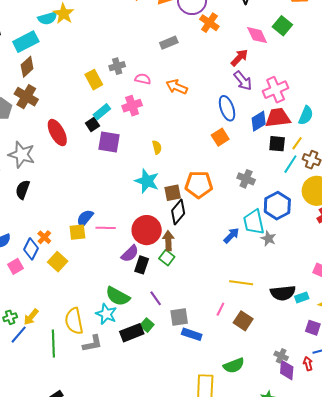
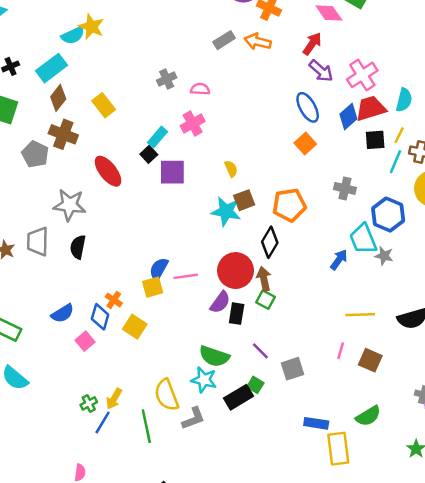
yellow rectangle: (94, 80) -> (104, 105), moved
orange arrow: (177, 87) -> (258, 42), moved
brown square: (173, 193) -> (244, 200), moved
blue rectangle: (192, 334) -> (316, 423), moved

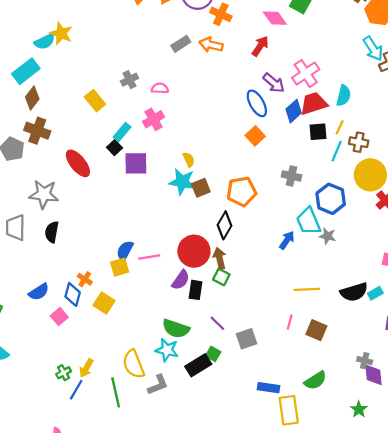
purple arrow: (321, 71) -> (274, 83), moved
yellow rectangle: (104, 105) -> (95, 101), moved
cyan star: (226, 211) -> (182, 182), moved

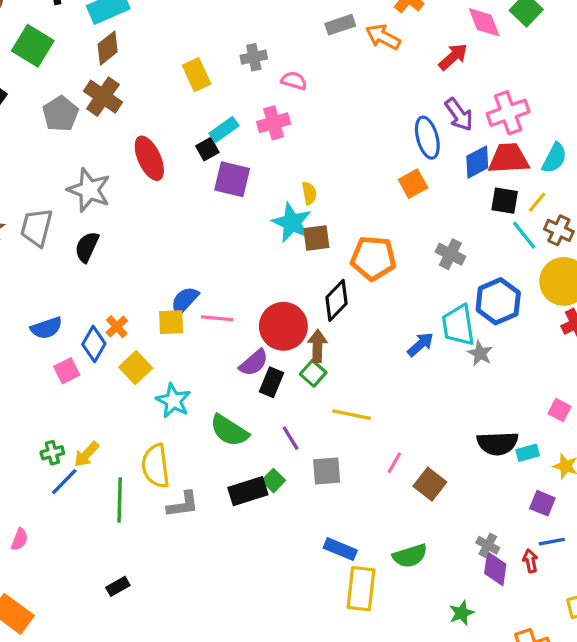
cyan line: (337, 151) -> (524, 235), turned -75
yellow line: (307, 289) -> (352, 415), moved
cyan star: (167, 350) -> (173, 401), moved

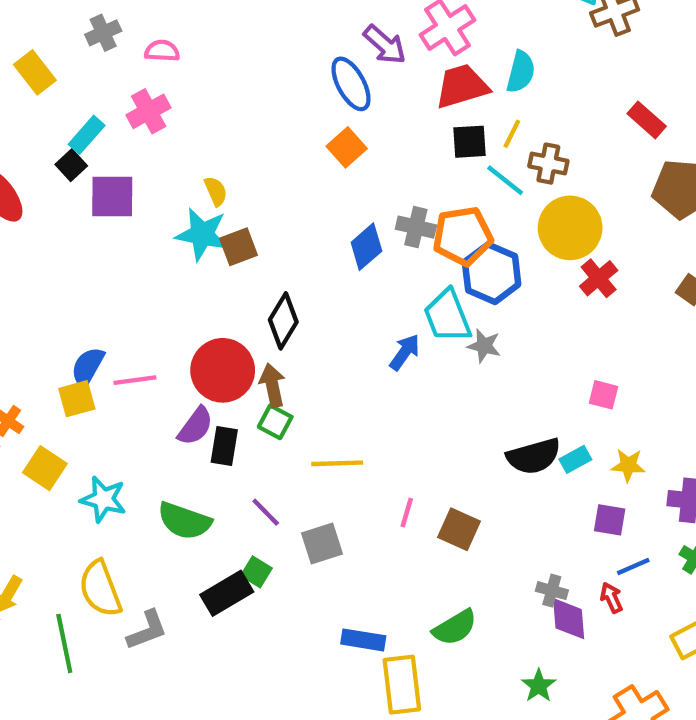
blue diamond: (477, 162) -> (366, 247), moved
orange pentagon: (373, 258) -> (463, 236), moved

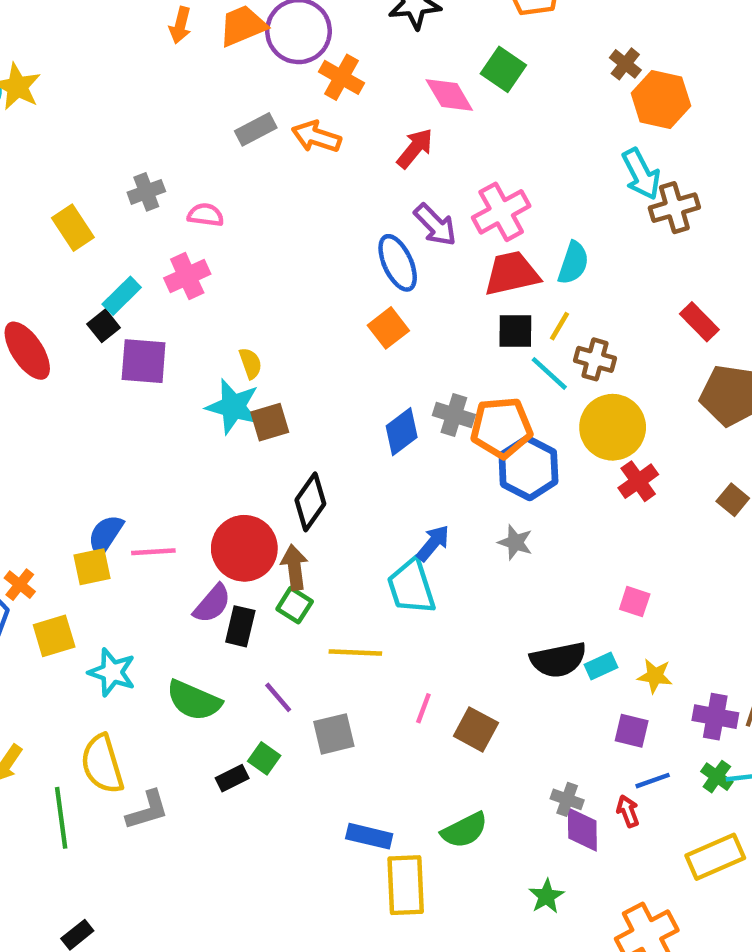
cyan trapezoid: (447, 316) -> (411, 587), moved
yellow square: (45, 468) -> (54, 636), turned 36
black rectangle: (227, 593) -> (232, 778), size x0.6

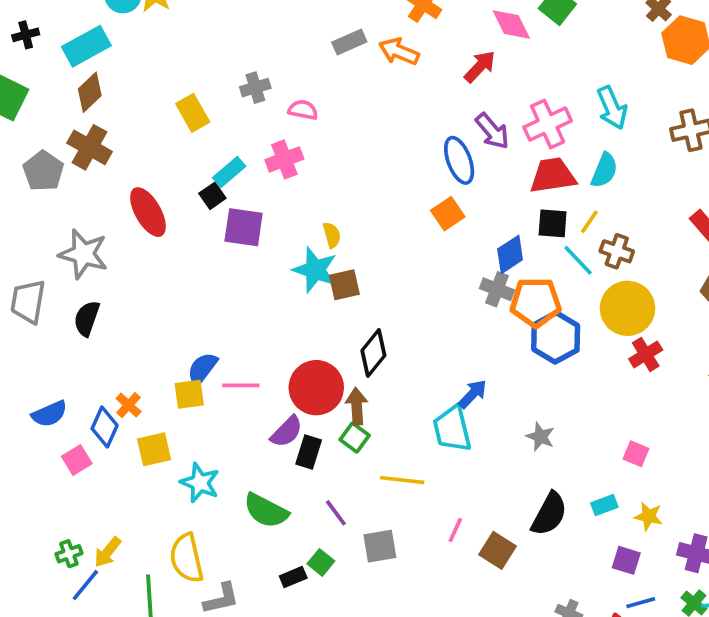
cyan arrow: (641, 174) -> (612, 108), moved
blue diamond: (402, 432) -> (510, 254), moved
gray star: (515, 542) -> (540, 437), moved
black semicircle: (558, 660) -> (549, 514), moved, turned -54

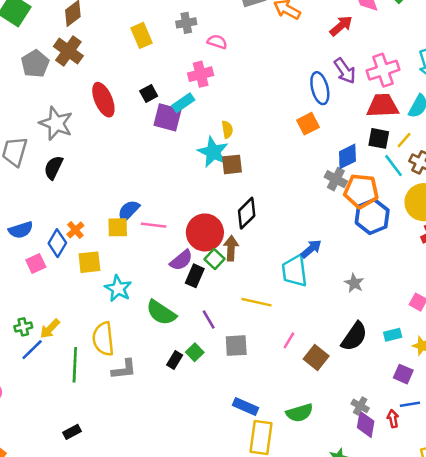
cyan rectangle: (229, 172) -> (183, 103), moved
green square: (355, 438) -> (214, 259), moved
black rectangle: (293, 577) -> (175, 360), turned -42

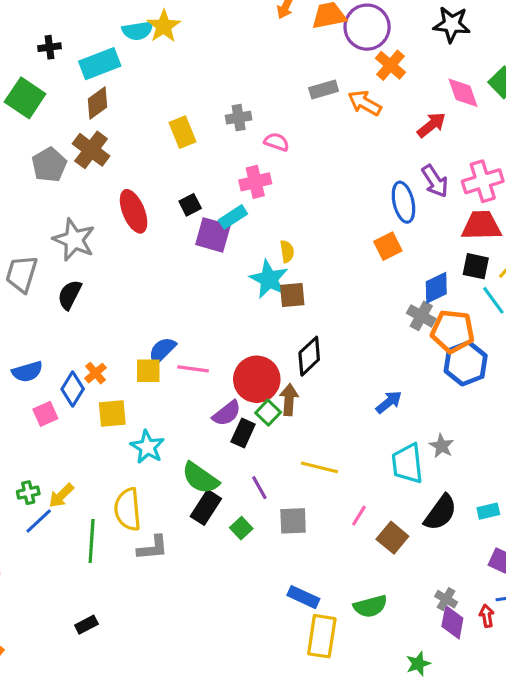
cyan trapezoid: (295, 271) -> (407, 463), moved
black rectangle: (175, 360) -> (206, 507), moved, size x1.5

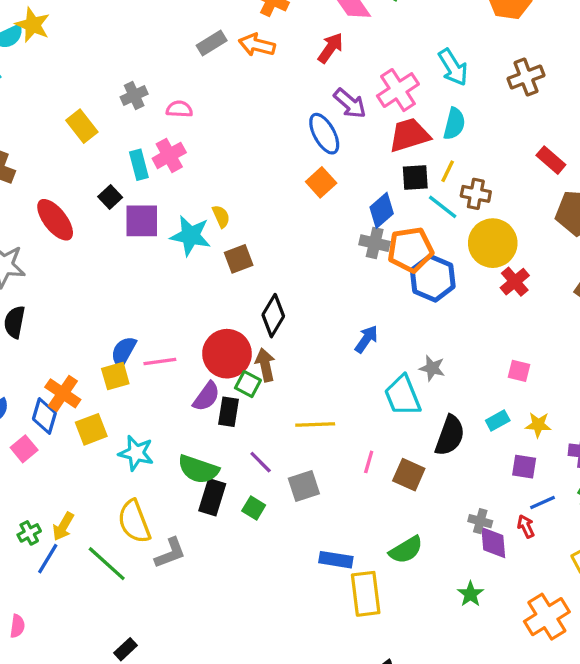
cyan rectangle: (233, 217) -> (139, 165), moved, turned -56
cyan star: (269, 279) -> (190, 236), moved
orange cross: (95, 373) -> (63, 393), size x1.5
green line: (92, 541) -> (107, 564), turned -36

